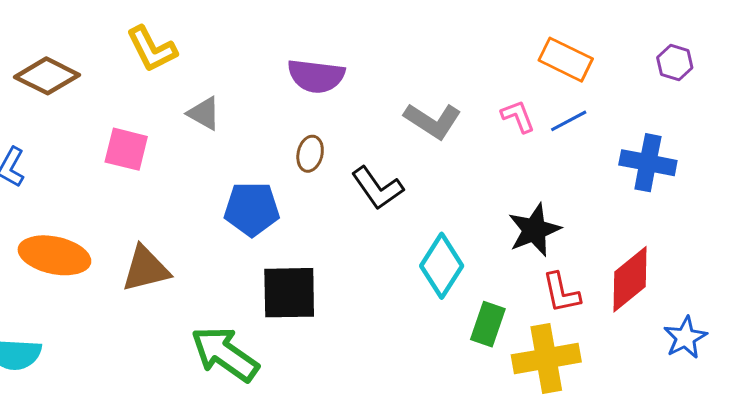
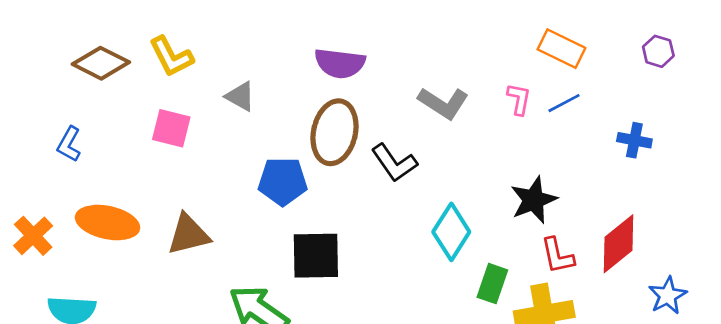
yellow L-shape: (152, 49) -> (171, 57), moved
pink L-shape: (518, 116) -> (519, 99), turned 32
brown ellipse: (310, 154) -> (334, 132), size x2.0
blue cross: (648, 163) -> (634, 140), size x0.7

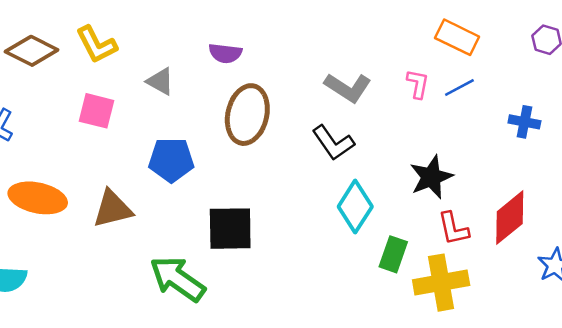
purple semicircle: (340, 63) -> (225, 53), moved, size x0.7
black L-shape: (394, 163) -> (333, 143), moved
blue pentagon: (283, 181) -> (171, 160), moved

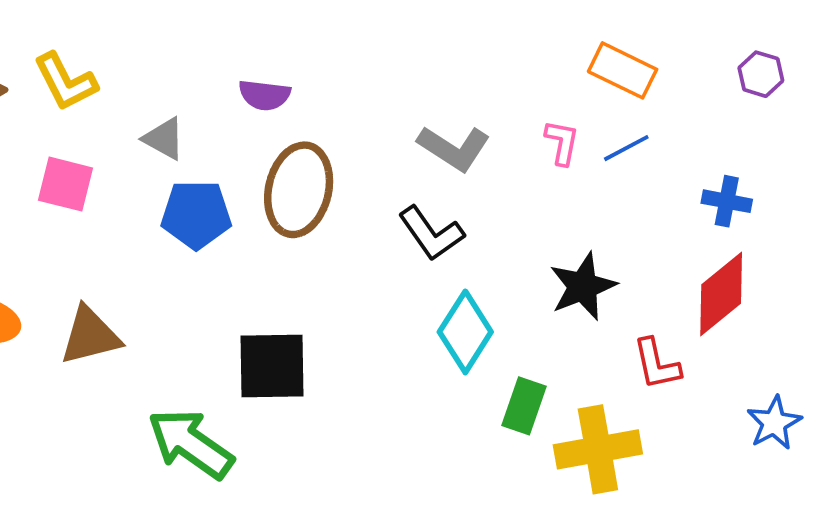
blue pentagon: (171, 160) -> (196, 214), moved
red diamond: (510, 218) -> (721, 294), moved
red L-shape: (453, 229) -> (657, 364), moved

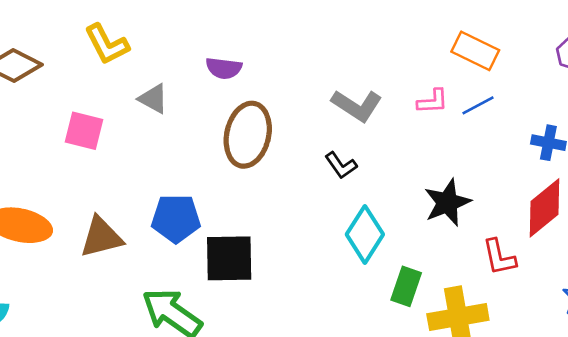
yellow L-shape: (65, 82) -> (107, 44), moved
pink L-shape: (562, 142) -> (433, 101), turned 76
blue pentagon: (196, 214) -> (176, 219), moved
black L-shape: (431, 233) -> (341, 165), size x0.7

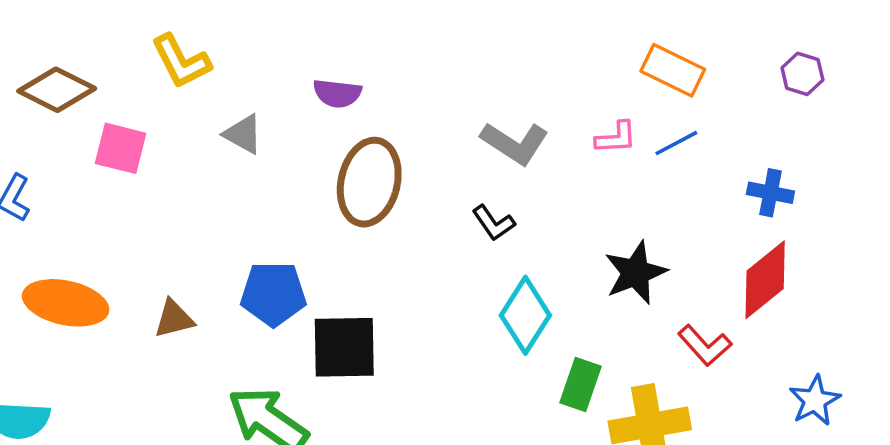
pink square: (84, 131) -> (121, 148), moved
brown triangle: (101, 237) -> (174, 319), size x0.7
red L-shape: (499, 257) -> (705, 345), turned -30

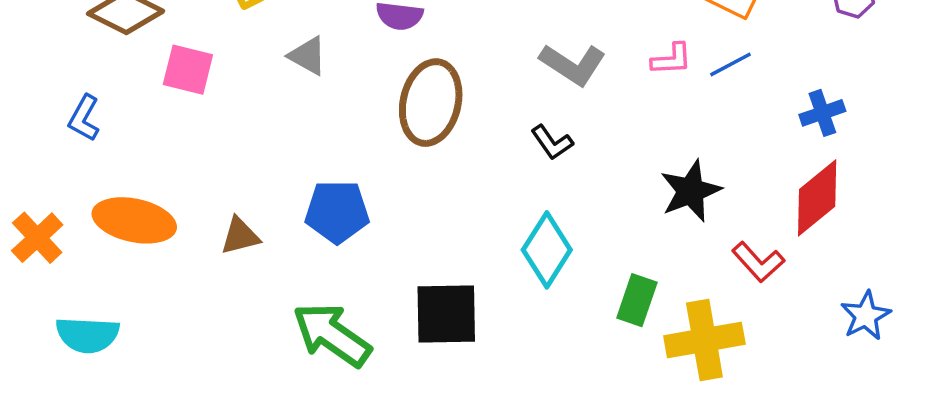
blue cross: (770, 193) -> (822, 113), turned -30
cyan diamond: (525, 315) -> (547, 250), moved
black square: (344, 347) -> (446, 314), moved

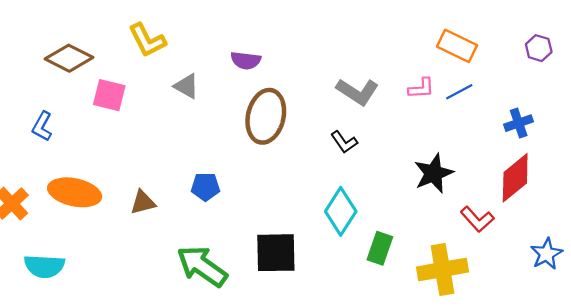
blue pentagon: (337, 212) -> (205, 187), size x0.7
green rectangle: (637, 300) -> (380, 248), moved

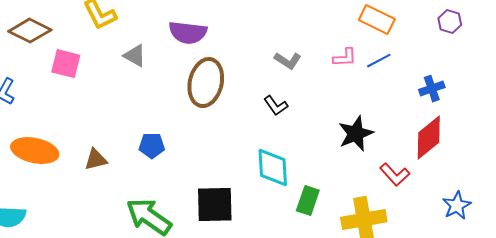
purple semicircle: (246, 60) -> (188, 33), size x1.4
gray L-shape: (358, 92) -> (288, 61), size x0.7
cyan diamond: (341, 211) -> (273, 168), turned -36

